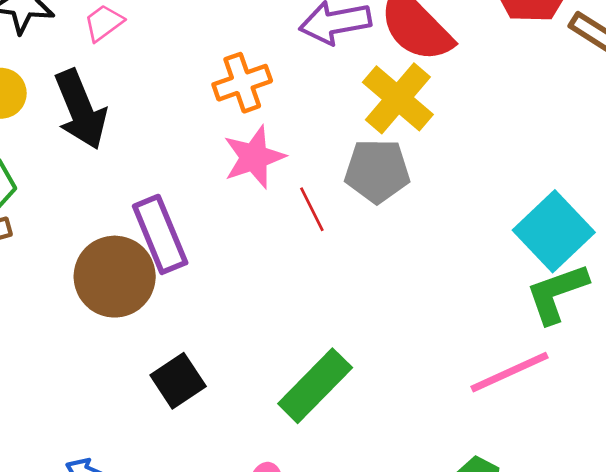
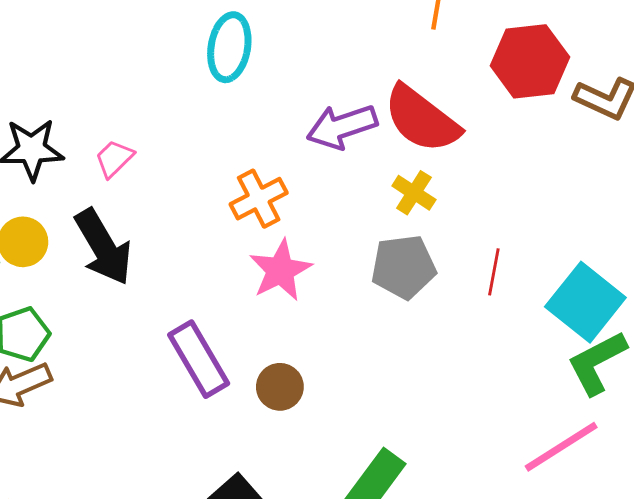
yellow cross: (398, 98) -> (414, 193), size x0.6
red line: (312, 209) -> (494, 272), moved, turned 45
brown circle: (115, 277) -> (280, 387), moved, size x0.6

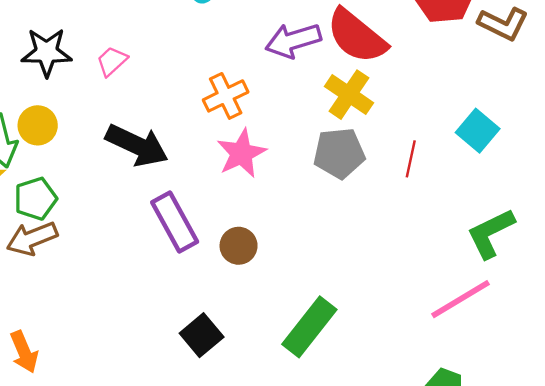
yellow cross: (414, 193) -> (349, 95), size x1.4
black arrow: (103, 247) -> (137, 145), moved, turned -36
cyan square: (585, 302) -> (478, 131), moved, size x0.7

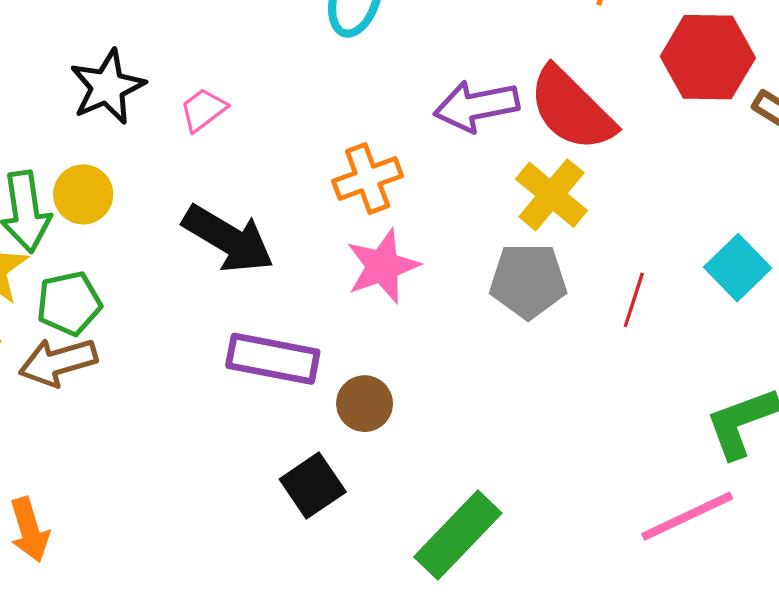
black star: (47, 52) -> (107, 87), turned -30
purple rectangle: (175, 222) -> (273, 359), turned -56
black square: (202, 335) -> (313, 486), moved

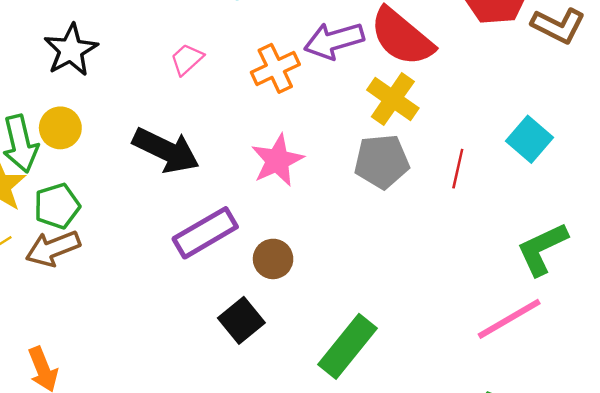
pink trapezoid: (203, 110) -> (187, 59), moved
orange cross: (368, 179) -> (275, 68), moved
purple rectangle: (273, 359) -> (205, 233), turned -36

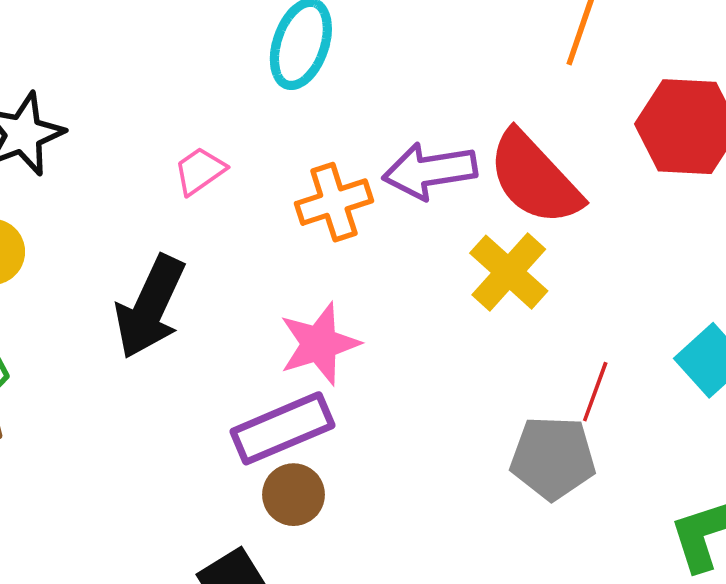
black arrow: (166, 150) -> (150, 307), turned 82
gray pentagon: (382, 161) -> (553, 458), moved
purple rectangle: (205, 233) -> (282, 428), moved

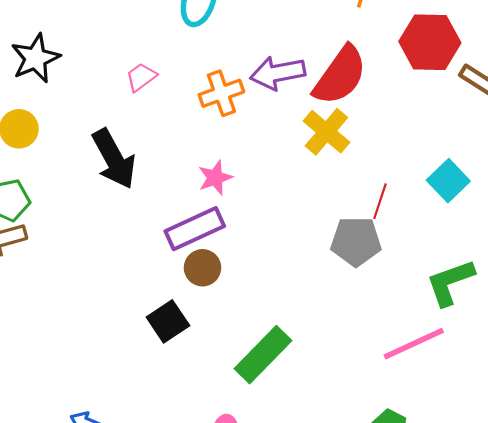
red semicircle: (535, 178) -> (340, 75), turned -100
black arrow: (150, 307) -> (114, 159), turned -52
pink star: (319, 344) -> (215, 178), size x0.7

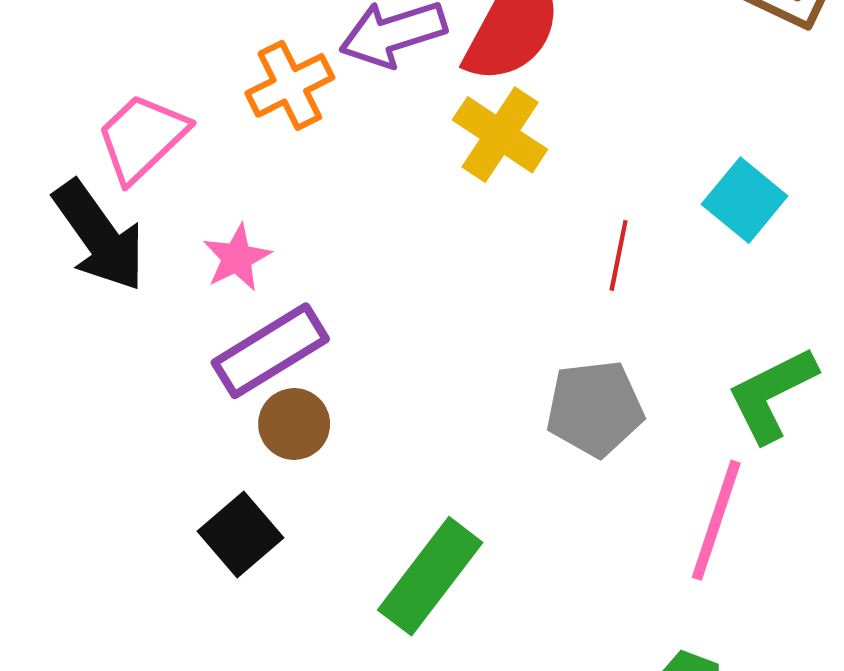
pink trapezoid: (141, 77) -> (142, 138), moved, size x1.6
pink star: (215, 178) -> (237, 258), moved
gray pentagon: (356, 241) -> (595, 408), moved
pink line: (414, 344) -> (716, 520), turned -40

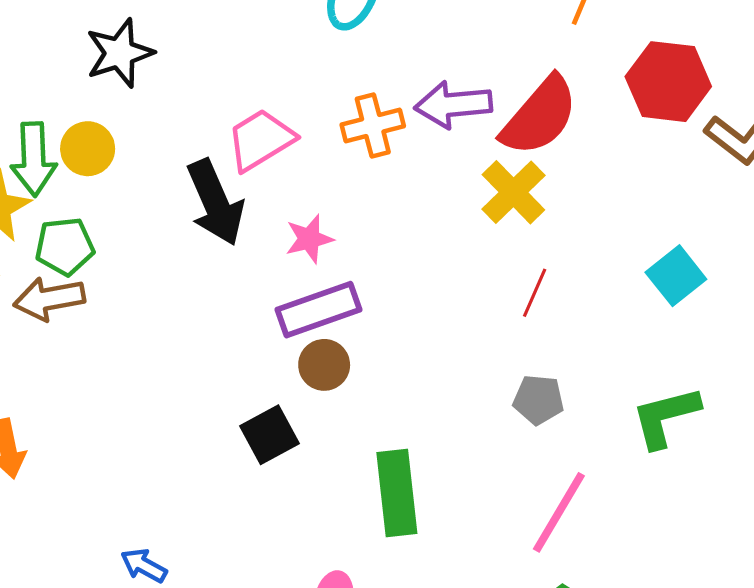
red line: (619, 255) -> (535, 293), moved
gray pentagon: (595, 408) -> (539, 400), size x0.7
pink line: (716, 520) -> (559, 512), moved
green rectangle: (430, 576) -> (397, 493), turned -56

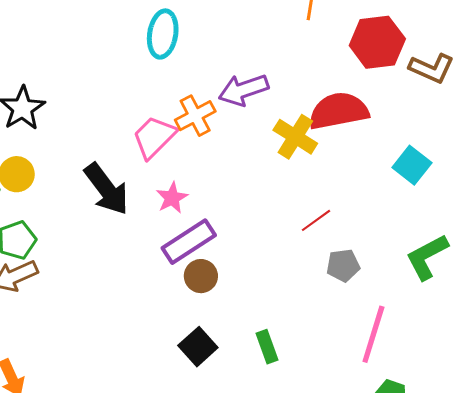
red semicircle: (540, 116) -> (339, 111), moved, turned -128
pink trapezoid: (261, 140) -> (154, 137), moved
red line: (535, 293) -> (316, 220), moved, turned 44
black square: (269, 435) -> (198, 347), moved
green rectangle: (397, 493) -> (267, 347), size x0.6

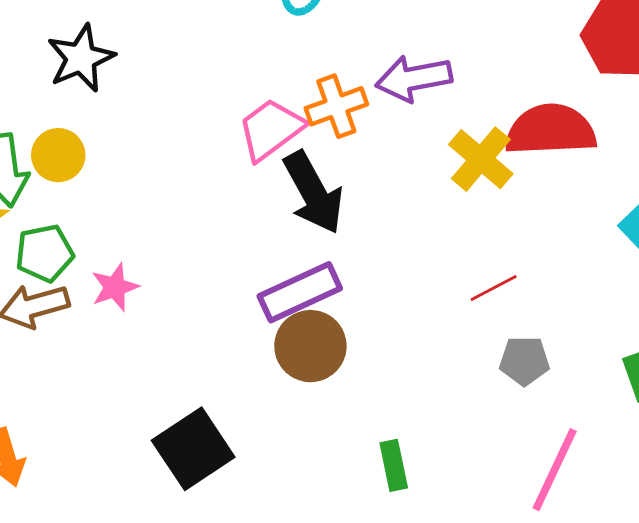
black arrow: (107, 189) -> (313, 193), moved
pink star: (172, 198) -> (115, 287), moved
brown circle: (201, 276) -> (310, 346), size x1.4
black square: (198, 347) -> (193, 449), moved, size x1.4

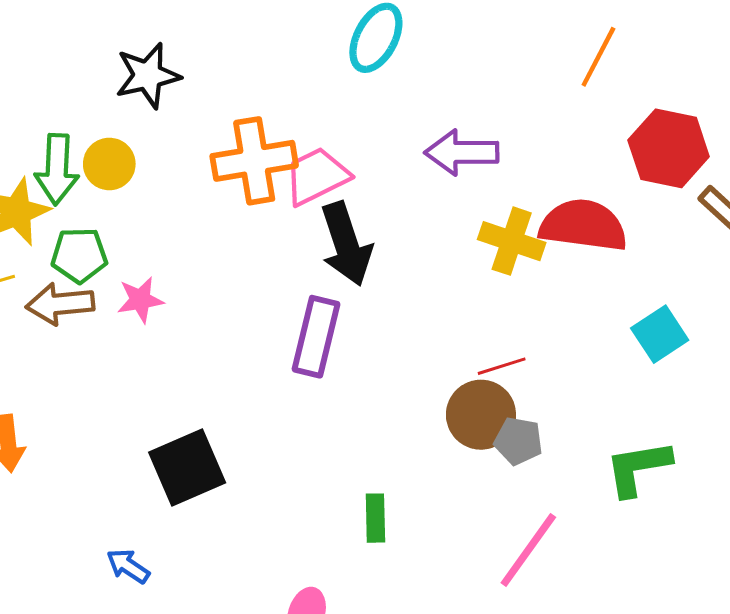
orange cross: (336, 106) -> (254, 161), moved, size x1.4
yellow cross: (481, 159) -> (512, 241), turned -32
purple rectangle: (300, 292) -> (316, 337), turned -62
brown circle: (310, 346) -> (481, 415), moved

